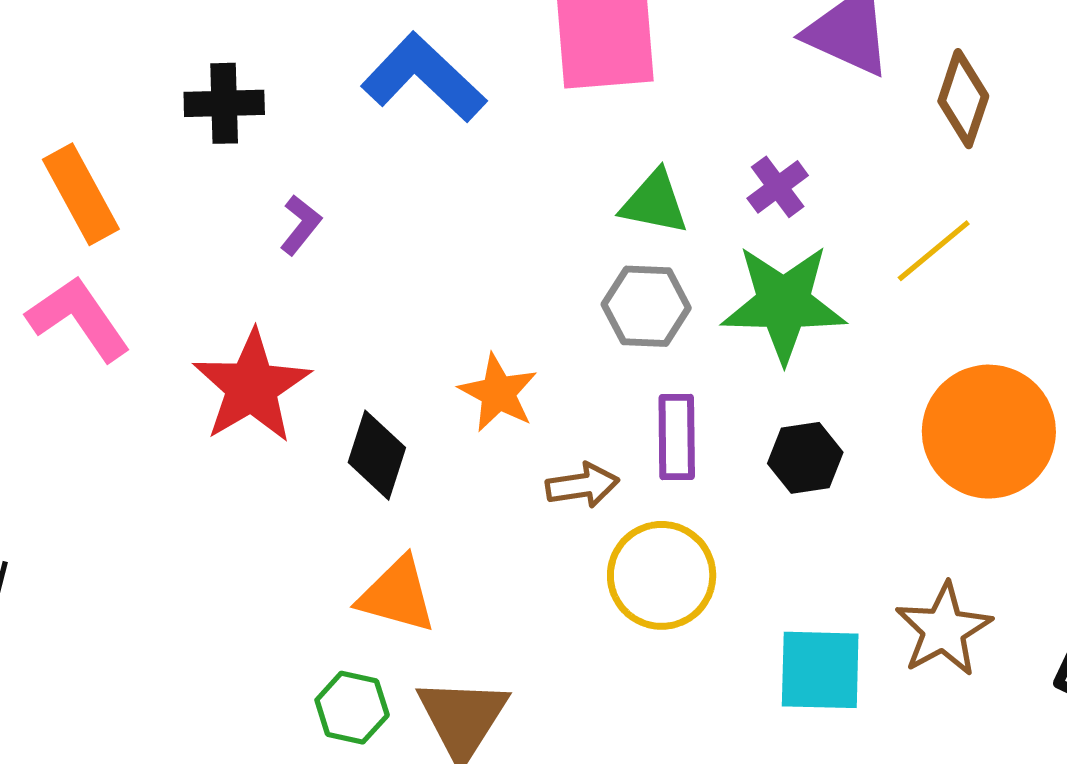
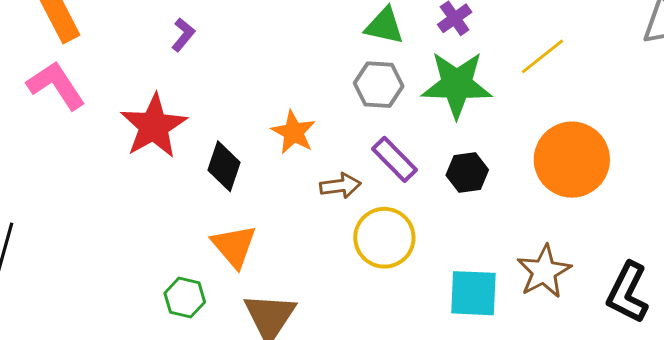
purple rectangle: (677, 437) -> (394, 159), turned -45
orange triangle: (397, 595) -> (234, 246), turned 33
green hexagon: (352, 708) -> (185, 298), moved

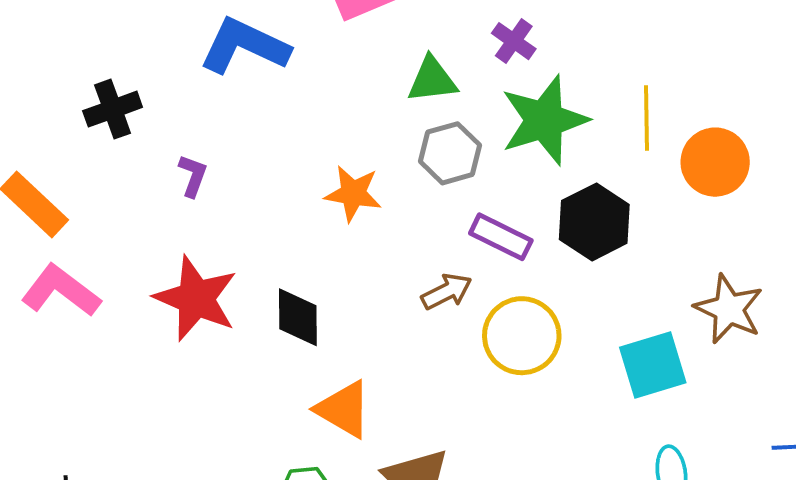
yellow line: (543, 56) -> (646, 118), moved, turned -33
orange star: (294, 132) -> (353, 193), moved
orange circle: (572, 160) -> (715, 162), size x0.7
black hexagon: (467, 172) -> (594, 222), size x1.4

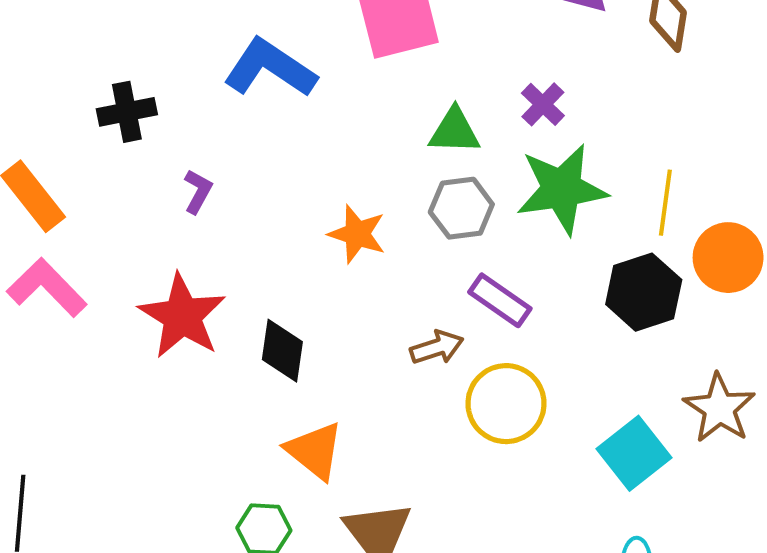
black hexagon: (594, 222) -> (644, 292), moved
cyan square: (653, 365) -> (634, 453), turned -30

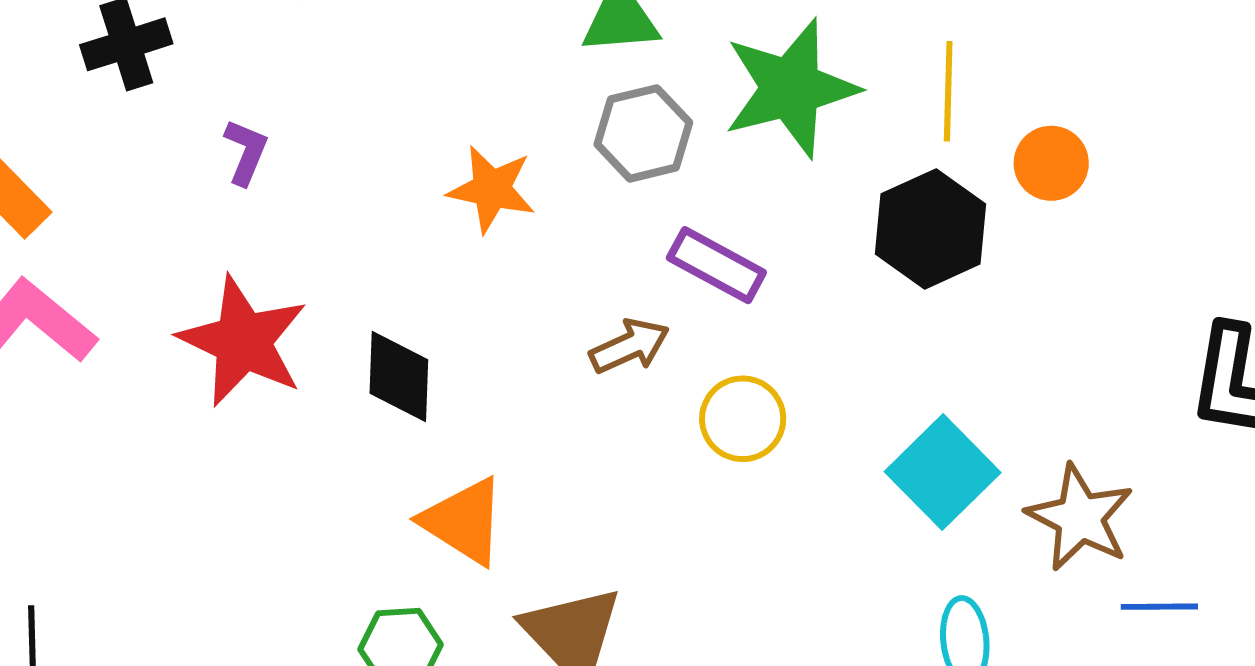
orange circle: (728, 258) -> (1051, 163), size x0.7
yellow circle: (506, 404) -> (743, 419), size x0.7
brown star: (719, 408) -> (1080, 518), moved

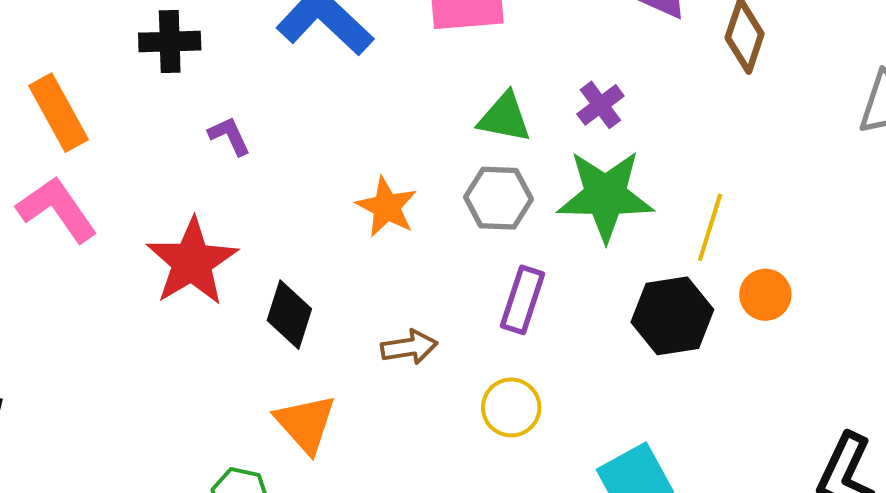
purple L-shape: (246, 152) -> (229, 136), turned -63
purple rectangle: (716, 265) -> (523, 300), turned 64
brown arrow: (630, 346) -> (409, 347), moved

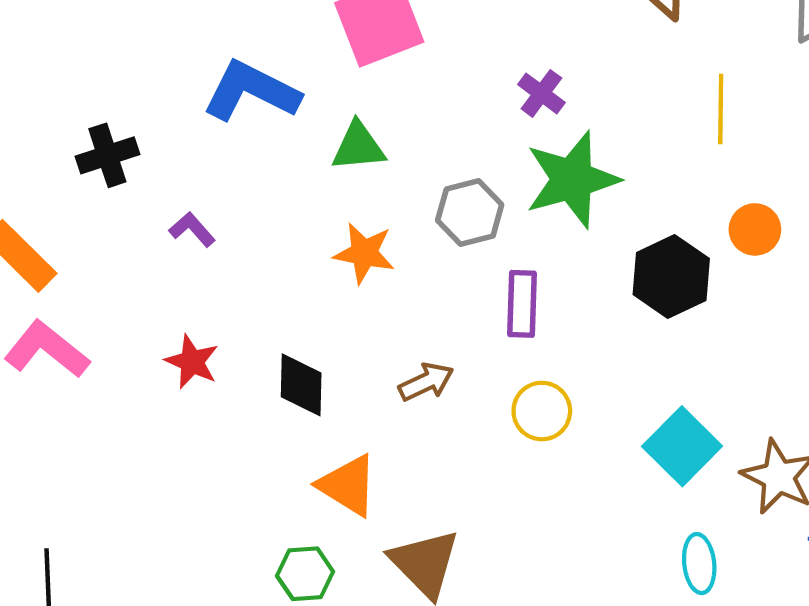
green triangle: (505, 117) -> (358, 147), moved
yellow line: (710, 227) -> (721, 109), moved
red star: (192, 262) -> (192, 362), size x0.6

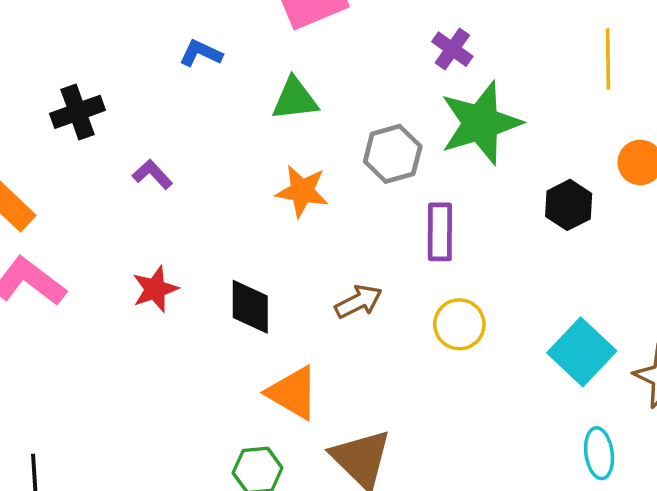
blue L-shape: (251, 91) -> (201, 53), size x0.5
black hexagon: (671, 277) -> (569, 205), size x0.7
red star: (192, 362) -> (155, 289), turned 30

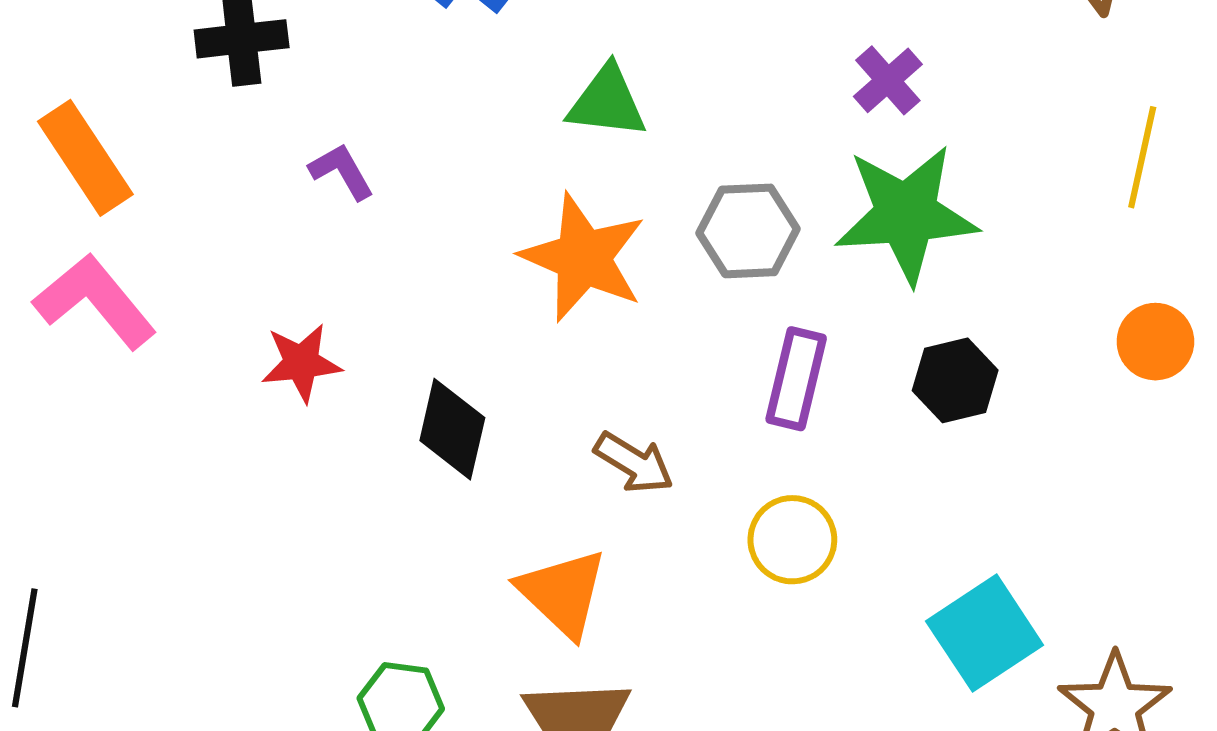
orange star: (302, 191) -> (583, 258), size x1.4
black hexagon: (569, 205) -> (955, 380), moved
brown arrow: (358, 302) -> (634, 463), turned 45
orange triangle: (293, 393) -> (563, 593), moved

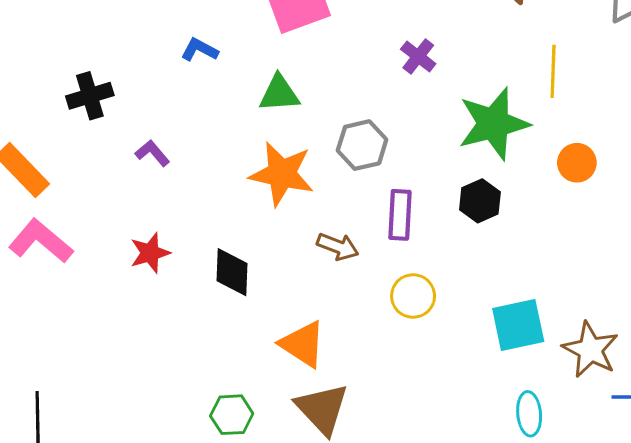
green star: (906, 214) -> (494, 124), moved
brown arrow: (634, 463) -> (338, 247), moved
cyan square: (985, 633) -> (518, 325), turned 32

